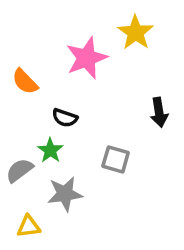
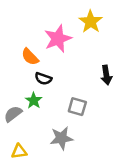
orange semicircle: (25, 82) -> (30, 57), moved
gray star: (65, 194) -> (62, 138), moved

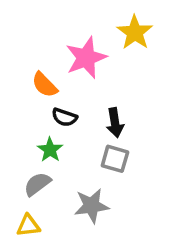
black arrow: (106, 75) -> (115, 123), moved
gray semicircle: (13, 114) -> (37, 184), moved

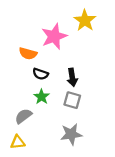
orange semicircle: (45, 85) -> (28, 53), turned -30
green star: (50, 150) -> (42, 97), moved
gray star: (92, 206) -> (71, 134), moved

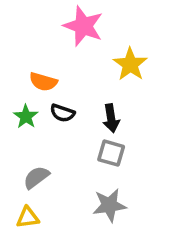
yellow star: (85, 20) -> (130, 64), moved
pink star: (54, 36) -> (83, 26), moved, turned -30
green star: (42, 97) -> (26, 117), moved

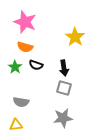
pink star: (83, 26) -> (25, 22), moved
gray semicircle: (36, 177) -> (21, 102), turned -133

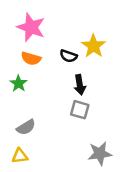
black semicircle: (36, 65) -> (68, 56), moved
gray semicircle: (21, 102) -> (26, 127), turned -42
gray star: (63, 118) -> (100, 153), moved

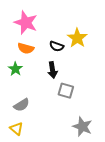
black arrow: (80, 85) -> (52, 70), moved
gray star: (100, 153) -> (82, 127), turned 30
yellow triangle: (20, 156) -> (16, 129), turned 48

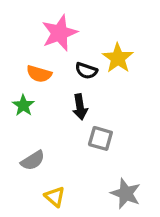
pink star: (26, 23) -> (60, 33), moved, turned 30
yellow triangle: (16, 129) -> (55, 197), moved

